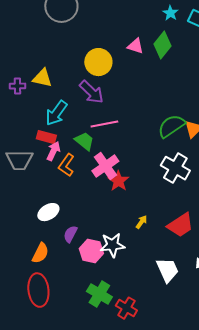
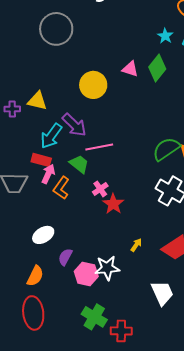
purple arrow: (91, 92) -> (74, 125), moved
pink cross: (105, 166) -> (100, 189), size x0.6
red cross: (126, 308) -> (121, 331), turned -30

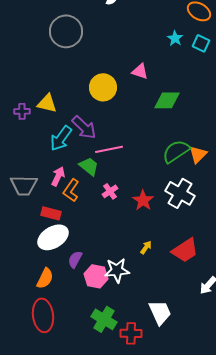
green diamond: (157, 68) -> (167, 100), moved, turned 52
red rectangle: (41, 160) -> (51, 213), moved
red star: (113, 204) -> (143, 200), moved
white ellipse: (43, 235) -> (53, 237), size x1.4
white trapezoid: (162, 293) -> (160, 312), moved

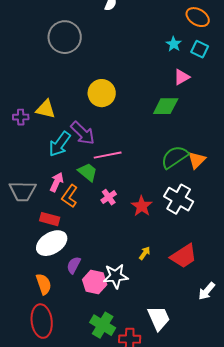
pink triangle: (140, 71) -> (182, 77), moved, turned -48
orange semicircle: (45, 278) -> (44, 284), turned -45

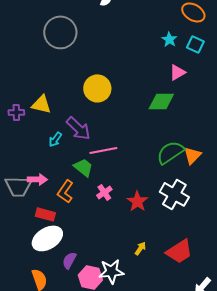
cyan arrow: (60, 144) -> (55, 139), size x0.6
pink arrow: (57, 182) -> (37, 179), moved, turned 66

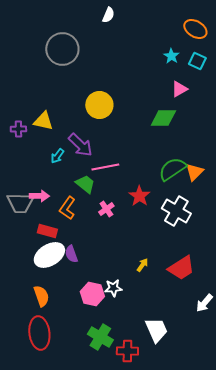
red star: (137, 201) -> (139, 196), moved
purple semicircle: (69, 260) -> (71, 254), moved, turned -48
white star: (111, 271) -> (113, 288), size x0.7

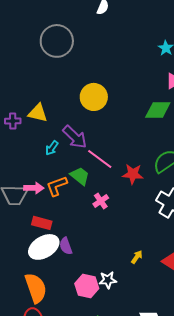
pink line: (105, 167) -> (100, 159), turned 48
red star: (139, 196) -> (133, 174), moved, turned -30
orange L-shape: (67, 208) -> (57, 186), moved, turned 35
orange semicircle: (41, 296) -> (36, 288), size x1.4

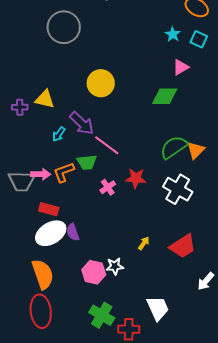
red star: (133, 174) -> (136, 178), moved
green trapezoid: (80, 176) -> (87, 162), turned 135

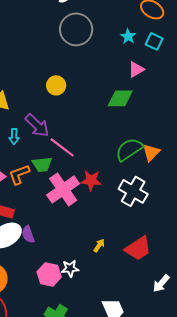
gray circle: (64, 27) -> (76, 29), moved
yellow circle: (101, 83) -> (56, 85), size x0.7
cyan arrow: (59, 134) -> (14, 136), turned -35
pink cross: (108, 187) -> (63, 189), size x2.0

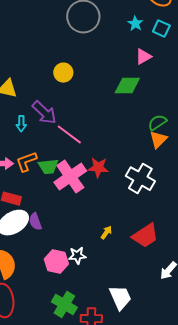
green semicircle: (129, 149) -> (157, 123), moved, size x0.7
green trapezoid: (42, 164) -> (48, 167), moved

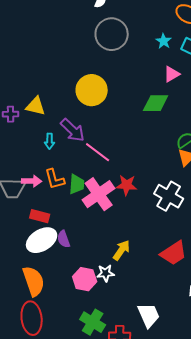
yellow circle: (63, 73) -> (92, 90), size x1.6
orange L-shape: (26, 162) -> (55, 179), turned -85
green trapezoid: (48, 167) -> (77, 184), turned -80
yellow arrow: (106, 233) -> (122, 250), moved, size x1.5

